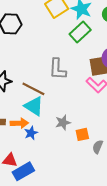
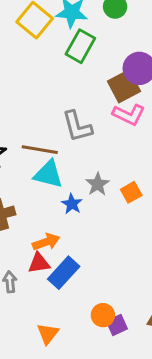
gray L-shape: (57, 69) -> (77, 126), moved
orange arrow: (19, 123) -> (46, 242), moved
blue star: (31, 133) -> (72, 204), moved

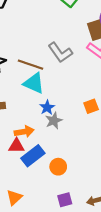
gray L-shape: (77, 126) -> (60, 52), turned -30
gray star: (98, 184) -> (54, 121), moved
orange circle: (103, 315) -> (58, 167), moved

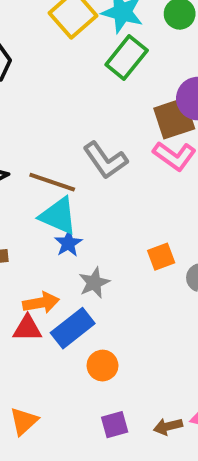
blue star: (47, 107) -> (68, 243), moved
blue rectangle: (33, 156) -> (73, 328), moved

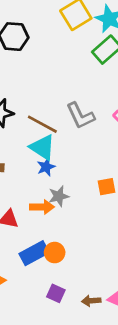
orange arrow: (41, 303) -> (42, 207), moved
blue rectangle: (73, 328) -> (34, 253), moved
purple square: (115, 425) -> (56, 293), turned 30

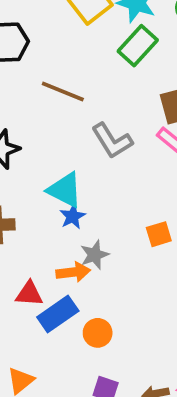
brown line: (42, 124) -> (63, 92), moved
blue rectangle: (34, 253) -> (58, 314), moved

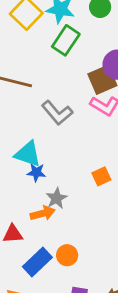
blue star: (73, 216) -> (36, 173), turned -30
blue rectangle: (58, 314) -> (37, 262), moved

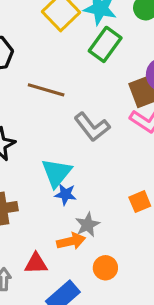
cyan triangle: (28, 154) -> (57, 173), turned 48
orange circle: (67, 255) -> (105, 268), moved

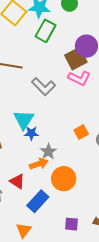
red triangle: (36, 263) -> (17, 181), turned 42
orange circle: (105, 268) -> (64, 179), size x1.5

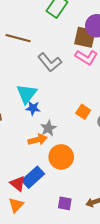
brown square: (76, 59) -> (85, 37), turned 35
orange square: (81, 132) -> (83, 112), turned -32
red triangle: (17, 181) -> (18, 184), moved

